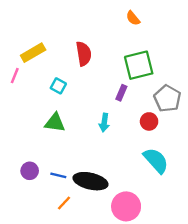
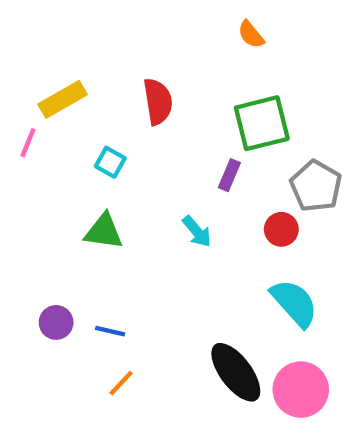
cyan arrow: (104, 123) -> (197, 231), turned -48
black ellipse: (90, 181) -> (236, 372), moved, turned 40
pink circle: (126, 206) -> (301, 390), moved

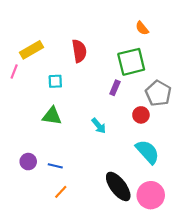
orange semicircle: (251, 34) -> (142, 28), moved
cyan square: (110, 162) -> (55, 81), turned -32
cyan arrow: (197, 231) -> (99, 126), moved

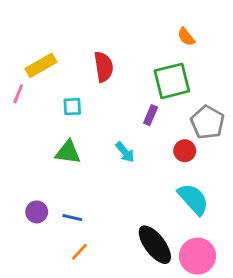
cyan arrow: (99, 126) -> (125, 152), moved

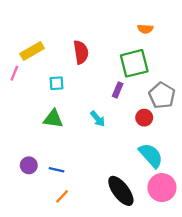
orange semicircle: (186, 37) -> (145, 29), turned -48
pink circle: (198, 256) -> (162, 188), moved

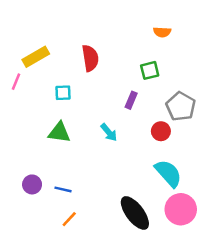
green square: (134, 63) -> (150, 70), size x0.6

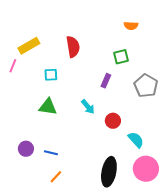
red circle: (161, 131) -> (113, 121), moved
cyan semicircle: (168, 173) -> (136, 140), size x0.7
black ellipse: (135, 213) -> (109, 172), turned 48

